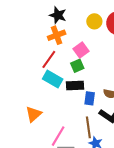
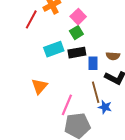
red line: (49, 59) -> (31, 19), moved
cyan rectangle: (53, 79) -> (54, 49), turned -42

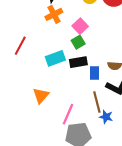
red line: (31, 19) -> (20, 46), moved

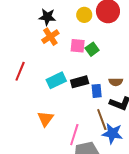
pink square: (80, 26) -> (78, 46), turned -35
green square: (78, 42) -> (92, 49), moved
blue star: (106, 117) -> (112, 133), size x1.5

